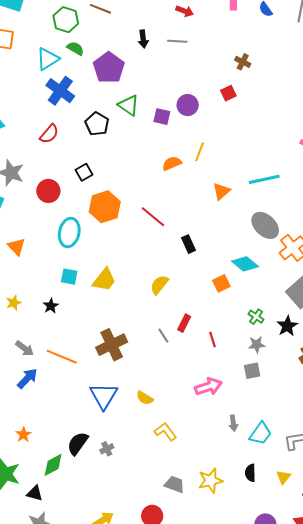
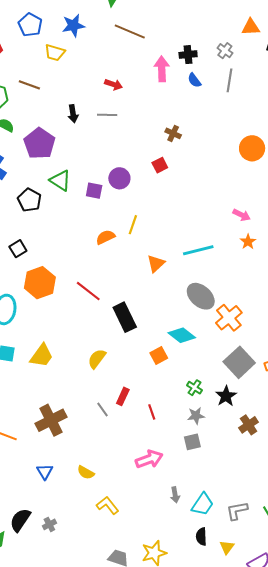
black rectangle: (189, 244) -> (125, 317), size x1.6
blue triangle: (104, 396) -> (45, 472), size x0.6
black semicircle: (250, 473) -> (201, 537), moved

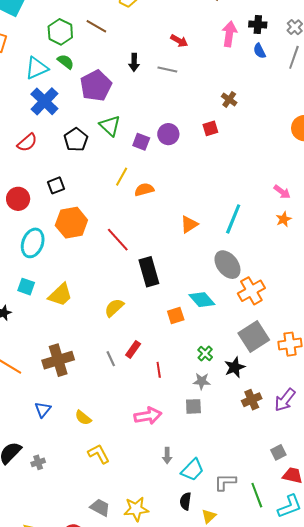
yellow line: (133, 225) -> (122, 177), moved
cyan line: (198, 250) -> (233, 219), turned -64

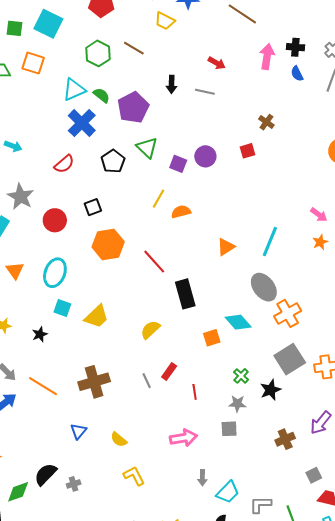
green semicircle: (66, 62) -> (101, 95), moved
cyan ellipse: (33, 243) -> (55, 273), moved
brown cross: (252, 400) -> (285, 439), moved

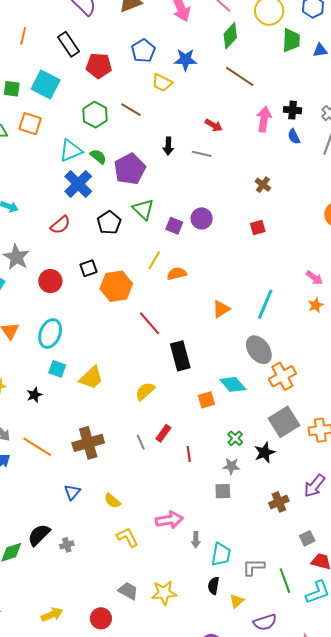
red square: (248, 151) -> (258, 227), moved
orange hexagon: (108, 244) -> (116, 286), moved
pink arrow: (183, 438) -> (169, 520), moved
cyan trapezoid: (228, 492) -> (221, 554), turned -35

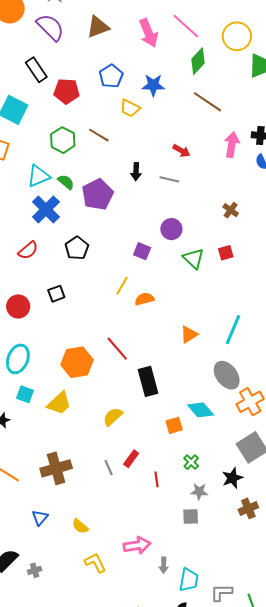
green triangle: (143, 209) -> (194, 258), moved
purple circle: (202, 218) -> (171, 229), moved
orange hexagon: (116, 286) -> (77, 362), moved
green cross: (235, 438) -> (191, 462), moved
brown cross: (279, 502) -> (248, 508), moved

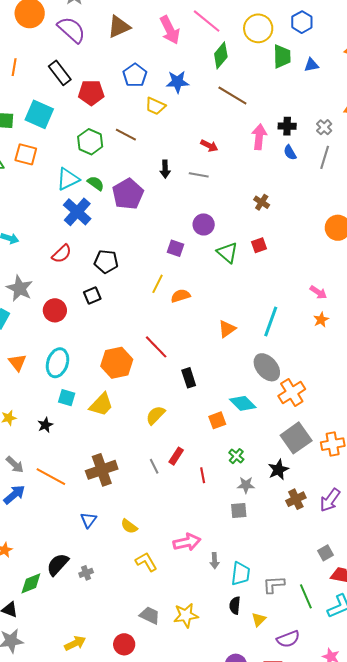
black pentagon: (77, 248) -> (106, 261), moved, turned -30
black rectangle: (148, 381) -> (189, 378), size x0.7

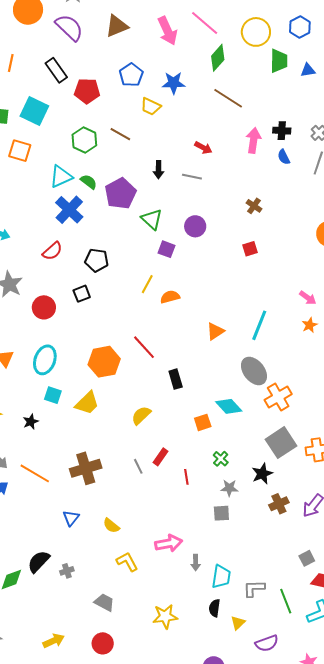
green triangle: (227, 253) -> (152, 219), moved
gray trapezoid: (150, 615) -> (104, 602), moved

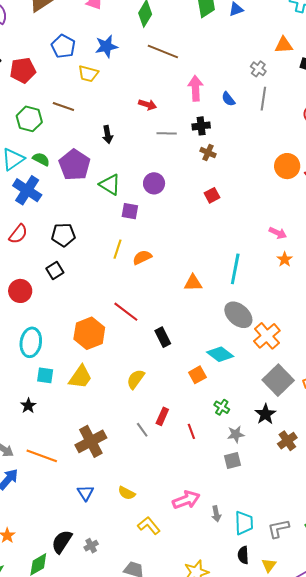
black cross: (282, 131) -> (201, 126), moved
gray line: (192, 177) -> (167, 133), moved
orange triangle: (215, 331) -> (193, 283), turned 42

